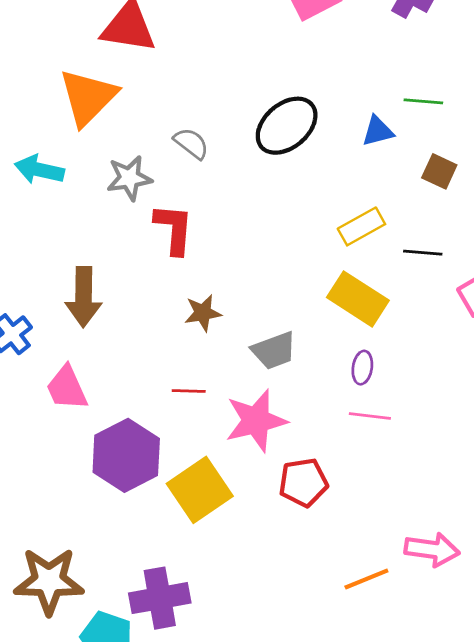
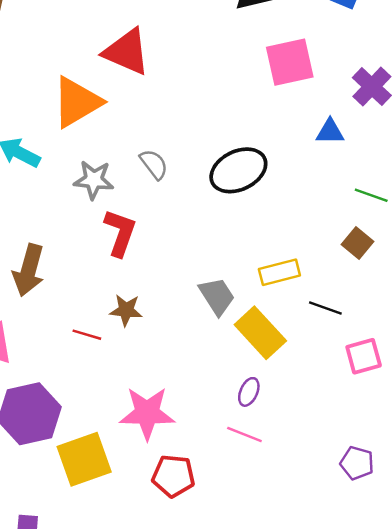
green line: (423, 101) -> (371, 195), moved
blue triangle: (378, 131) -> (330, 132), moved
gray trapezoid: (274, 351) -> (217, 296), moved, turned -117
red line: (189, 391) -> (87, 335), moved

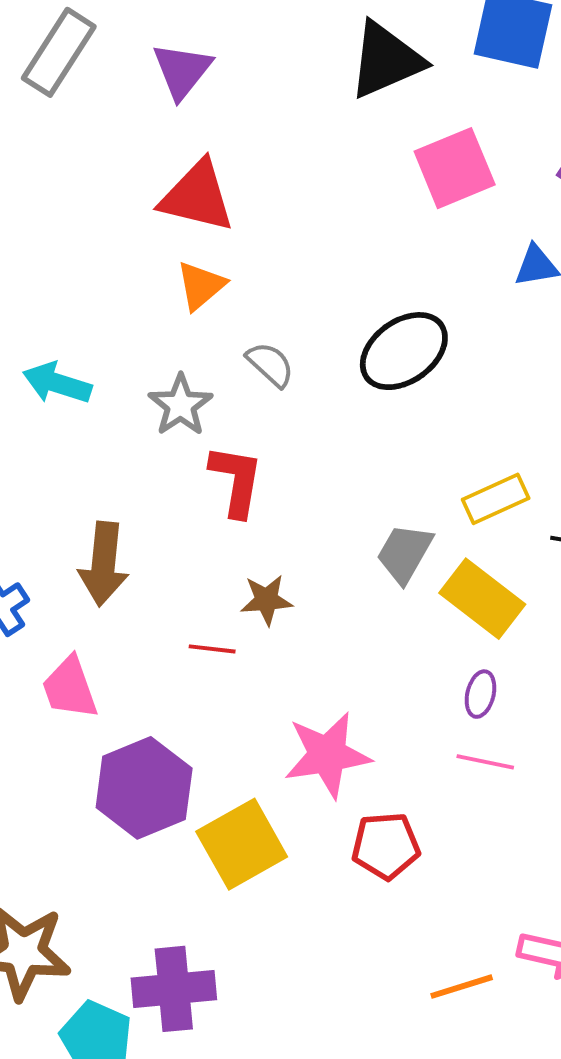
orange triangle: (77, 102) -> (201, 286), moved, size x0.6
gray star: (94, 180) -> (181, 405), turned -30
gray trapezoid: (217, 296) -> (405, 553), turned -108

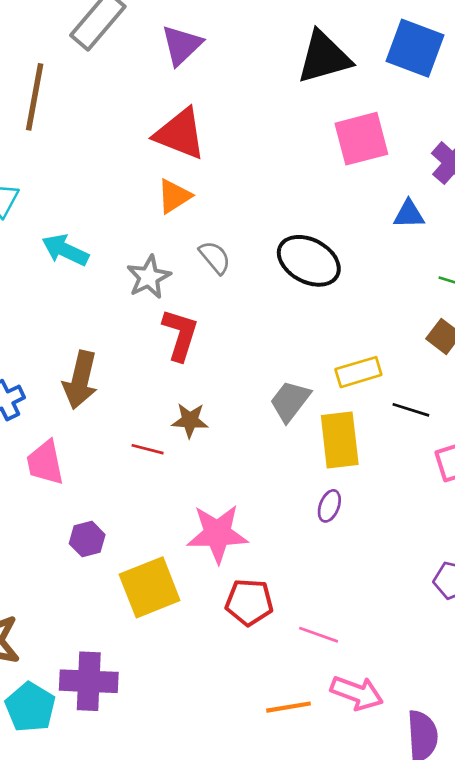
black ellipse: (404, 351) -> (309, 261), turned 56
yellow rectangle: (482, 599) -> (340, 440), turned 38
pink line: (485, 762) -> (319, 635), moved
purple hexagon: (144, 788) -> (87, 539), size x0.5

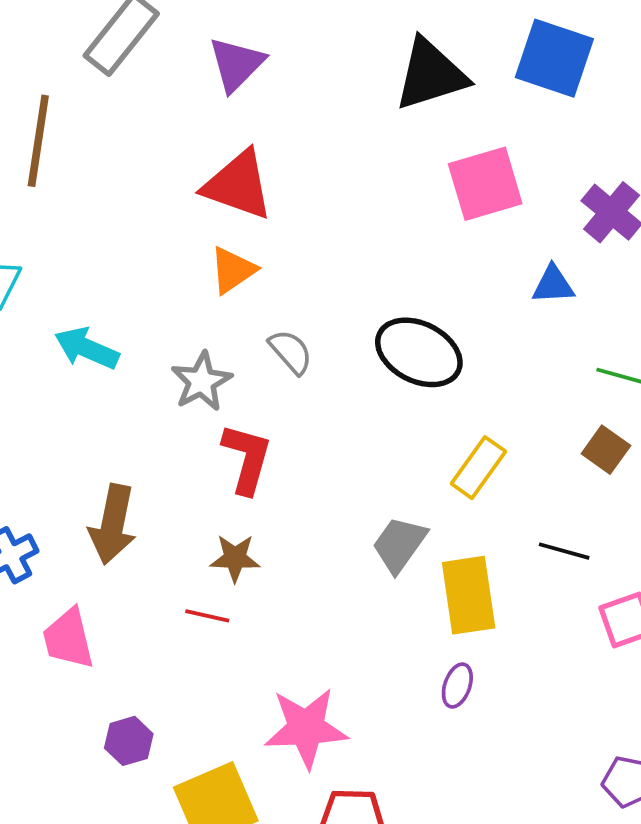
yellow rectangle: (358, 372) -> (478, 468), moved, turned -36
brown star: (190, 420) -> (235, 558), moved

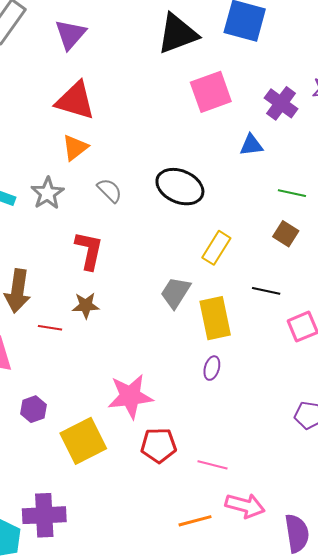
gray star: (202, 381) -> (47, 193), moved
red line: (207, 616) -> (50, 328), moved

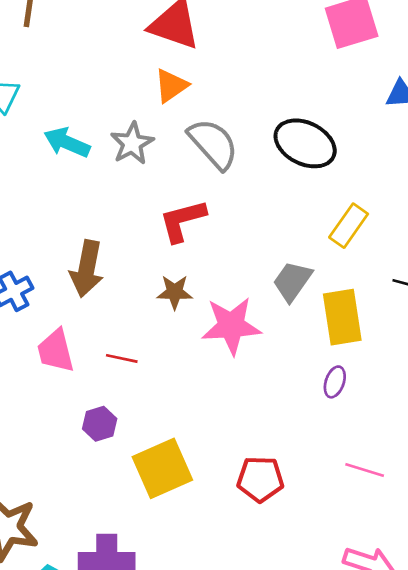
gray semicircle: (110, 190) -> (213, 144), size x1.6
red L-shape: (89, 250) -> (182, 221), turned -120
red line: (50, 328) -> (122, 358), moved
pink star: (130, 396) -> (231, 326), moved
pink line: (213, 465) -> (365, 470), moved

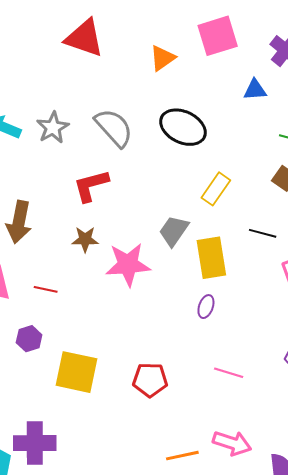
orange triangle: (171, 86) -> (162, 58), moved
yellow square: (162, 468) -> (76, 372), turned 36

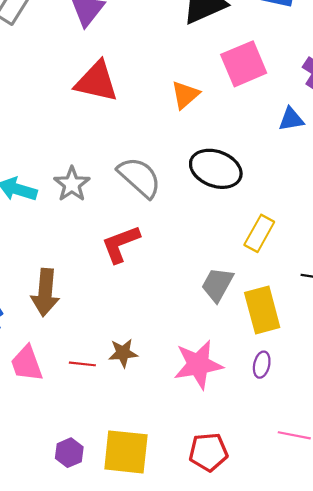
brown star: (85, 239) -> (123, 353), moved
pink star: (128, 265) -> (198, 365), moved
purple hexagon: (29, 339) -> (69, 453), moved

